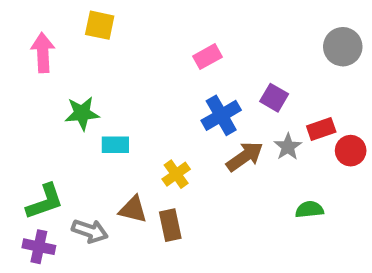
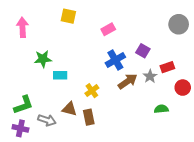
yellow square: (100, 25) -> (68, 16), moved
red circle: (351, 151) -> (183, 88), moved

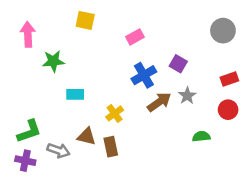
green star: (43, 59) -> (53, 61), moved
red rectangle: (167, 67) -> (229, 79), moved

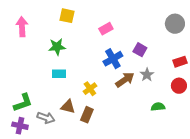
green star: (53, 61) -> (57, 47), moved
brown rectangle: (111, 147) -> (87, 115), turned 35

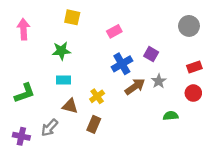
green L-shape: (23, 103) -> (25, 93), moved
brown triangle: (68, 107) -> (70, 106), moved
gray arrow: (46, 118) -> (49, 128), turned 114

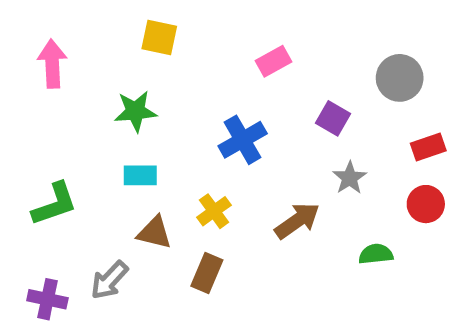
gray circle: (189, 26) -> (400, 78), moved
pink rectangle: (114, 31) -> (273, 61), moved
blue cross: (122, 64) -> (243, 140), moved
brown arrow: (135, 87) -> (297, 221), moved

